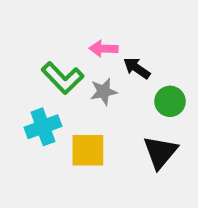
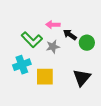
green circle: (170, 101) -> (87, 43), moved

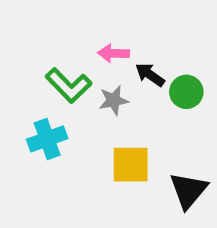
yellow square: (45, 77) -> (131, 165), moved
black triangle: (82, 78) -> (188, 190), moved

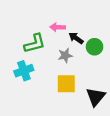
green L-shape: (69, 85) -> (35, 43), turned -60
gray star: (114, 100) -> (65, 55), moved

